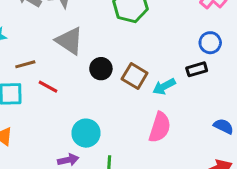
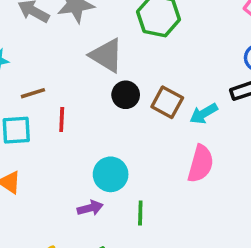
gray triangle: (69, 41) -> (107, 55), moved
red line: (48, 87) -> (62, 119), turned 66

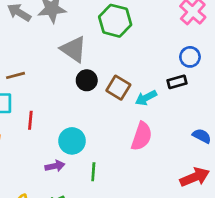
red line: (62, 119) -> (30, 120), moved

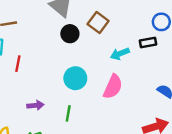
brown square: (118, 88) -> (98, 22), moved
cyan circle: (72, 141) -> (75, 78), moved

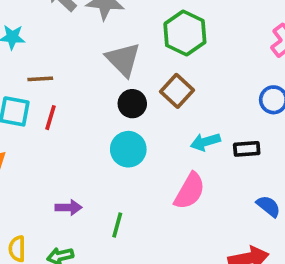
black rectangle: (148, 42) -> (247, 149), moved
red line: (18, 64) -> (50, 118), moved
cyan circle: (75, 78) -> (128, 149), moved

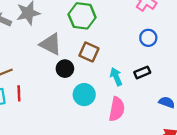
cyan arrow: (205, 142) -> (116, 77), turned 102
cyan circle: (128, 149) -> (84, 95), moved

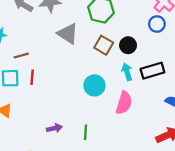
blue circle: (148, 38) -> (157, 24), moved
black circle: (65, 69) -> (128, 45), moved
black rectangle: (142, 72) -> (152, 71), size x1.5

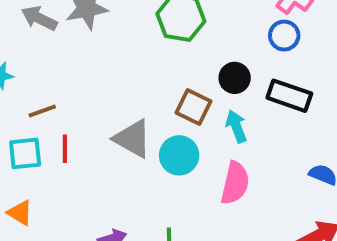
gray triangle: (68, 34) -> (133, 139), moved
brown square: (104, 45) -> (194, 107), moved
black rectangle: (152, 71) -> (289, 96), moved, turned 40

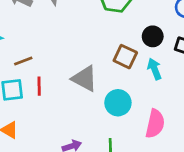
cyan circle: (179, 155) -> (118, 103), moved
pink semicircle: (235, 183) -> (155, 124), moved

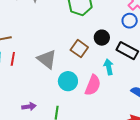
cyan arrow: (154, 69) -> (109, 67), moved
pink semicircle: (155, 124) -> (93, 85), moved

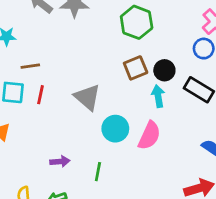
brown square: (79, 49) -> (136, 68), moved, turned 30
cyan arrow: (109, 67) -> (158, 96), moved

